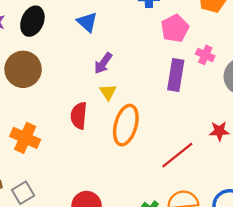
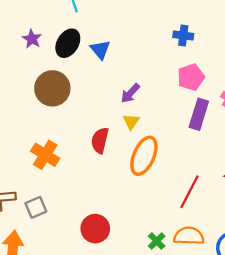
blue triangle: (87, 22) -> (100, 50), moved
pink pentagon: (175, 28) -> (191, 77), moved
red line: (177, 155) -> (189, 192), turned -32

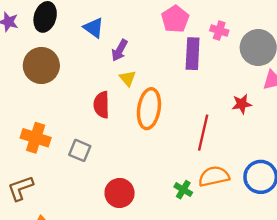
blue triangle: (100, 50) -> (94, 28), moved
orange cross: (45, 155) -> (36, 138), moved
gray square: (36, 207) -> (80, 150), moved, turned -30

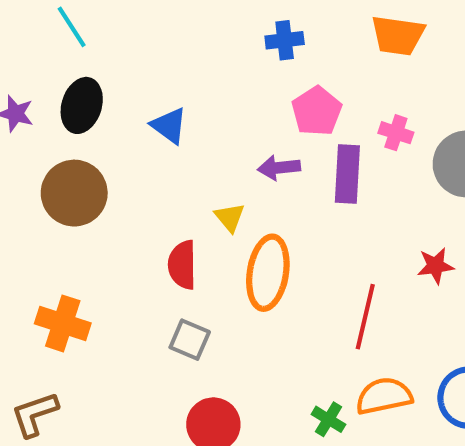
purple arrow: (120, 50) -> (279, 168), moved, turned 55
gray square: (80, 150) -> (190, 340), moved

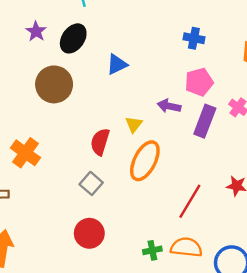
blue triangle: (169, 126) -> (117, 64), turned 40
green cross: (329, 419) -> (152, 250), turned 30

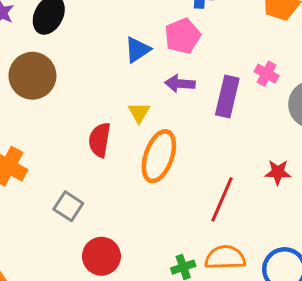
blue triangle: (117, 64) -> (137, 50), moved
pink pentagon: (199, 82) -> (182, 36), moved
gray square: (91, 183) -> (68, 206), moved

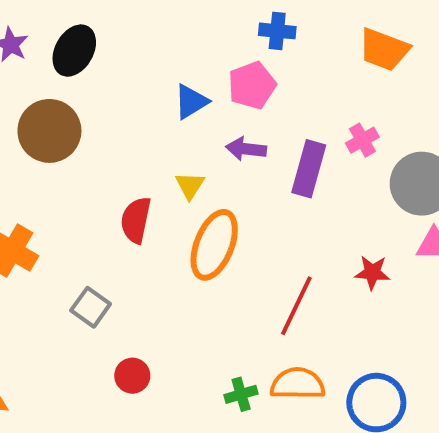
pink cross: (267, 74) -> (362, 140), turned 30
red circle: (101, 256) -> (132, 376), size x0.7

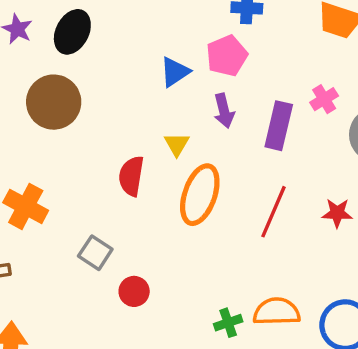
purple arrow: (246, 149) -> (224, 111), turned -108
red line: (296, 306) -> (273, 212), moved
red circle: (132, 376) -> (134, 291), moved

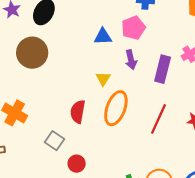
blue triangle: (175, 72) -> (103, 37), turned 30
red semicircle: (131, 176) -> (78, 112), moved

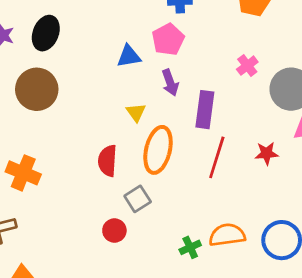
purple rectangle: (163, 69) -> (205, 110), moved
gray square: (54, 141) -> (138, 199), moved, turned 30

